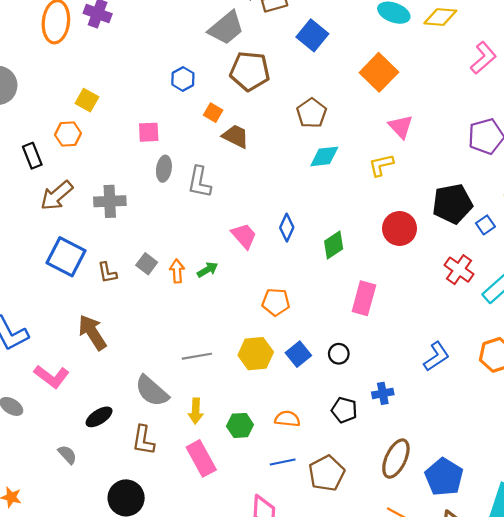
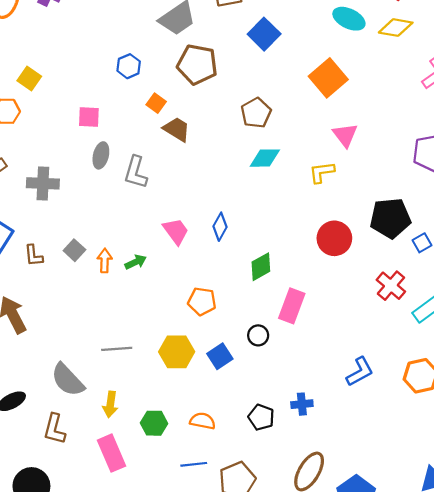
green diamond: (334, 245) -> (261, 267), moved
black circle: (339, 354) -> (258, 335), moved

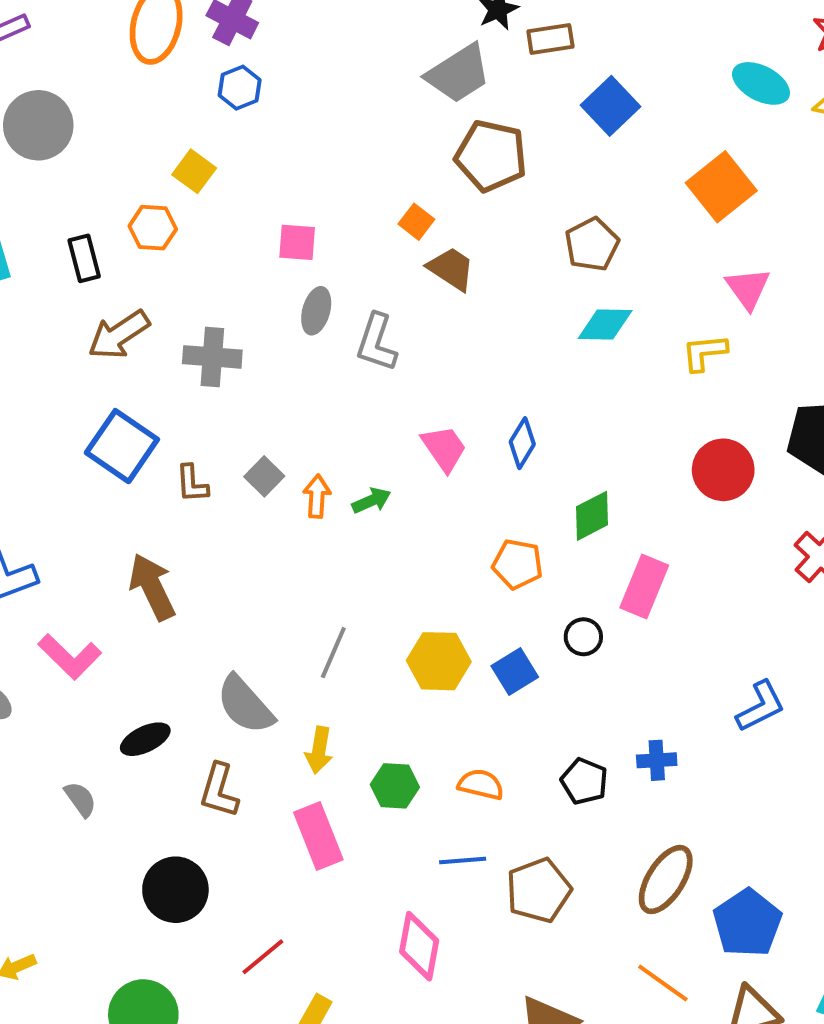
blue hexagon: (129, 66) -> (240, 88), moved
orange pentagon: (202, 301) -> (517, 564), moved
gray line: (117, 349) -> (333, 653), turned -64

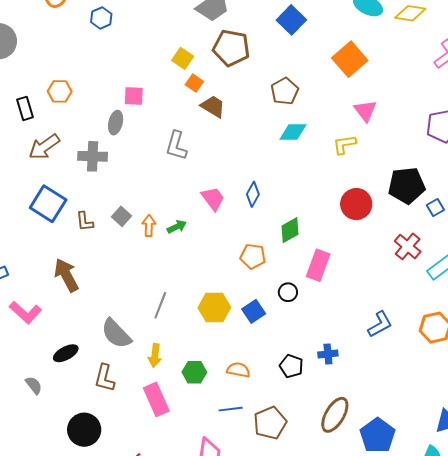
yellow square: (194, 171) -> (183, 58), moved
gray ellipse: (316, 311) -> (116, 123), moved

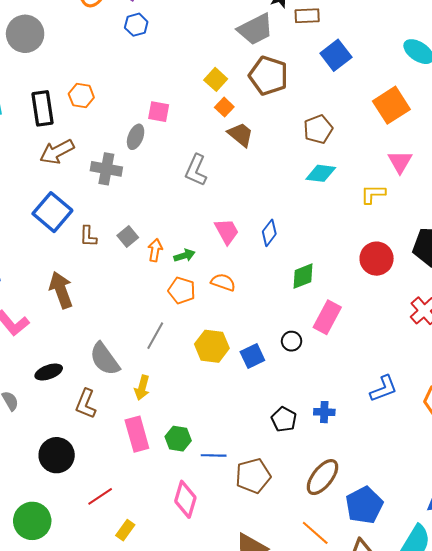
black rectangle: (25, 108) -> (43, 108), size x1.4
orange pentagon: (253, 256) -> (182, 290), moved
orange semicircle: (238, 370) -> (223, 282), moved
green hexagon: (194, 372) -> (178, 439), moved

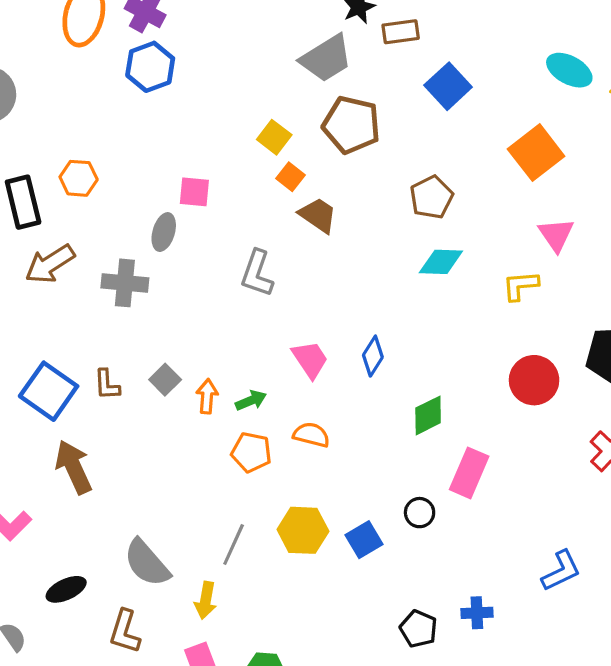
blue hexagon: (136, 25) -> (150, 67), size x1.4
blue square: (52, 212) -> (49, 391), moved
gray line: (155, 336) -> (234, 544), moved

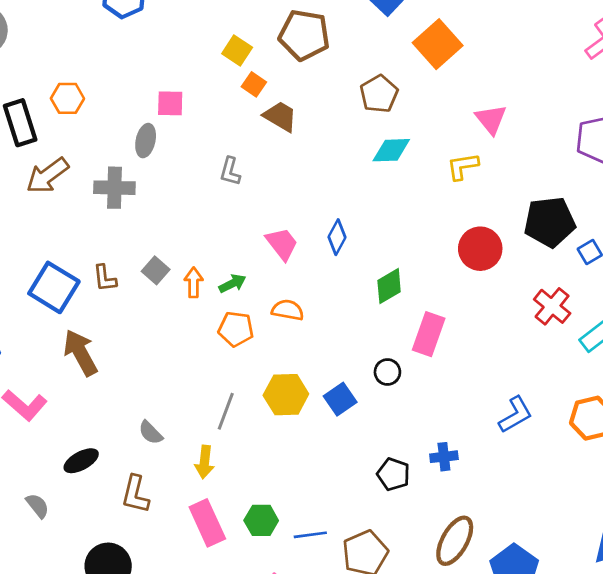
orange square: (536, 153) -> (438, 44), moved
gray L-shape: (257, 273) -> (230, 171), size x0.7
gray semicircle: (147, 563) -> (151, 433), size x0.6

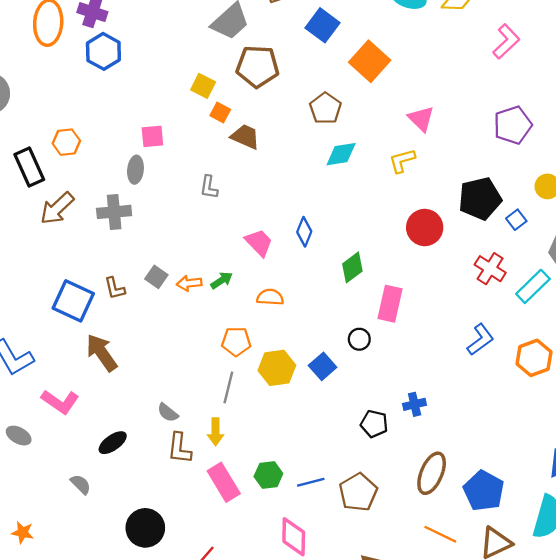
orange arrow: (194, 282) -> (189, 283), turned -90
orange pentagon: (236, 329) -> (236, 341), moved
blue L-shape: (515, 415) -> (480, 340), moved
brown L-shape: (135, 494) -> (179, 448), moved

